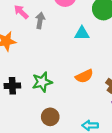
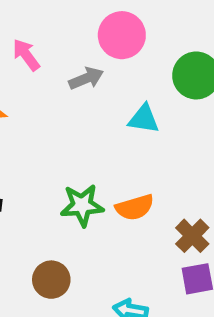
gray arrow: (40, 20) -> (86, 78), moved, turned 49
green star: (42, 82) -> (82, 205), moved

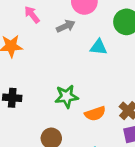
orange semicircle: (135, 207) -> (95, 114), moved

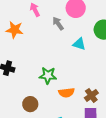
gray arrow: (66, 26) -> (58, 23), turned -112

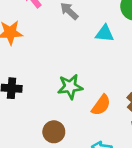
orange semicircle: (66, 93) -> (101, 105), turned -35

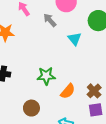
cyan triangle: (105, 33) -> (75, 39), turned 40

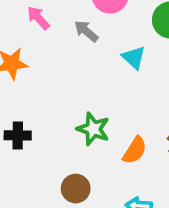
green star: (46, 76) -> (93, 129), turned 30

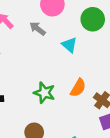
orange semicircle: (135, 150) -> (78, 88), moved

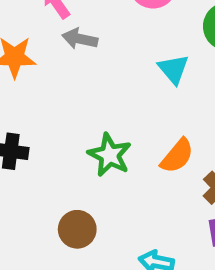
gray arrow: (37, 29) -> (80, 39), moved, turned -35

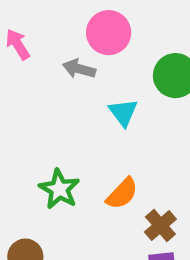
gray arrow: (80, 39) -> (79, 69), moved

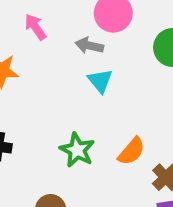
cyan triangle: (123, 112) -> (100, 81), moved

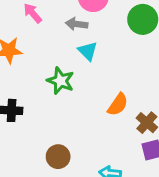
green star: (77, 150) -> (60, 81), moved

